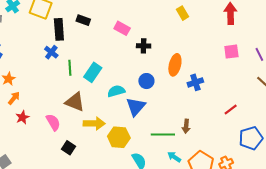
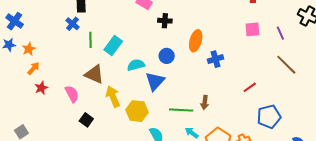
yellow arrow: (94, 123) -> (113, 97), turned -115

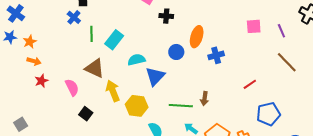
blue circle: (167, 56) -> (176, 52), moved
orange arrow: (34, 68) -> (34, 61), turned 64

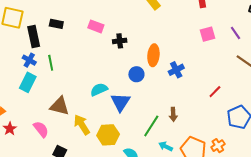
green line: (91, 34) -> (51, 63), moved
cyan rectangle: (114, 40) -> (28, 82), moved
green line: (181, 106) -> (151, 126), turned -50

